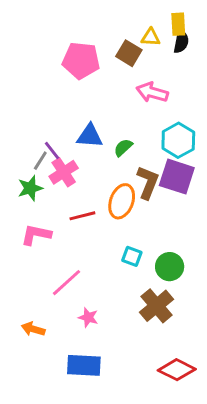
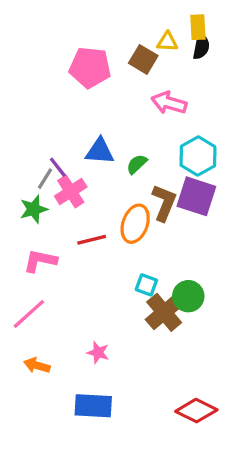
pink line: (66, 283) -> (29, 314), moved
brown cross: (156, 306) -> (164, 312), moved

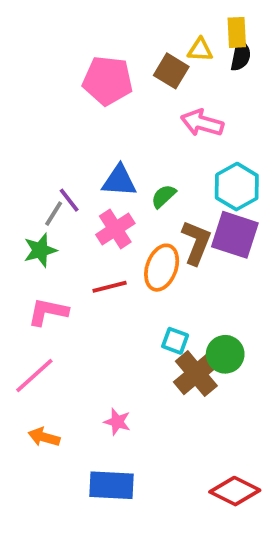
pink cross: (71, 191) -> (115, 229), moved

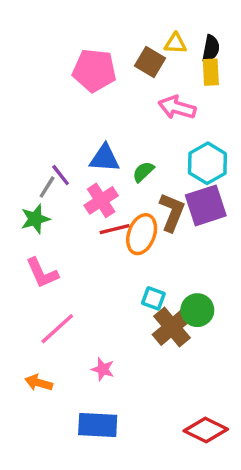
yellow rectangle: (237, 32) -> (211, 72), moved
purple square: (235, 235) -> (206, 205), turned -36
red line: (110, 287) -> (115, 229), moved
pink L-shape: (48, 312) -> (42, 273), turned -126
pink line: (34, 375) -> (57, 329), moved

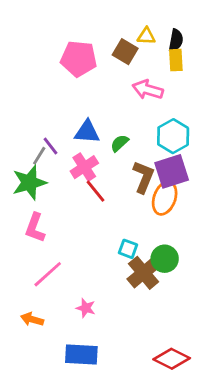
green star: (35, 219) -> (29, 183), size x1.4
red line: (115, 229) -> (96, 191), turned 65
orange ellipse: (142, 234) -> (165, 198), moved
pink L-shape: (42, 273) -> (35, 228), turned 44

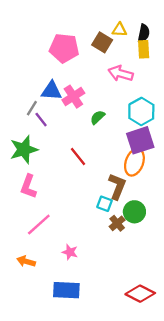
blue triangle: (87, 132) -> (51, 91), moved
gray line: (39, 156) -> (32, 108), moved
pink cross: (84, 167) -> (73, 97), moved
brown L-shape: (143, 177) -> (117, 186), moved
brown cross: (143, 273) -> (117, 223), size x0.6

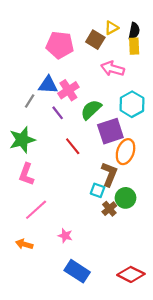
yellow triangle: (119, 30) -> (112, 28), turned -32
green semicircle: (98, 117) -> (91, 110), size x1.5
purple line: (41, 120) -> (58, 113), moved
purple square: (140, 140) -> (110, 131), moved
blue rectangle: (66, 290) -> (77, 271), moved, turned 30

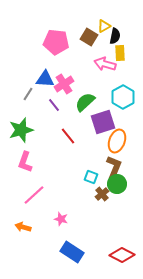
black semicircle: (134, 31) -> (115, 36), moved
yellow rectangle: (134, 46) -> (120, 53), moved
brown L-shape: (109, 174) -> (114, 167), moved

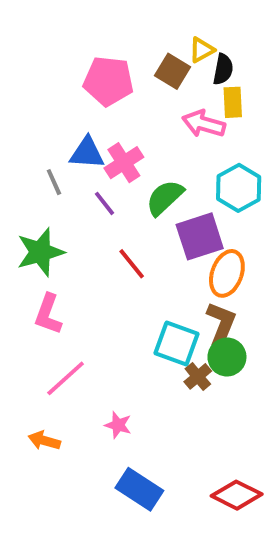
gray line: (28, 94) -> (54, 182), turned -56
cyan square: (91, 177) -> (176, 343), size x1.6

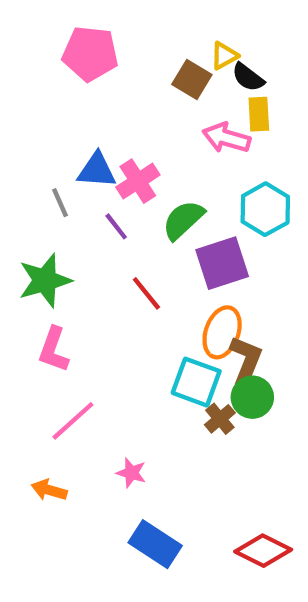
black semicircle: (223, 69) -> (248, 77), turned 116
pink pentagon: (108, 81) -> (90, 54), moved
orange ellipse: (227, 273) -> (222, 332), moved

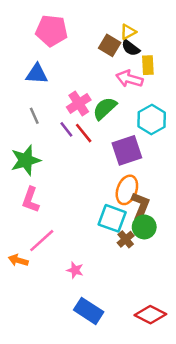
black semicircle: (248, 77) -> (131, 48), moved
blue triangle: (97, 170) -> (37, 74), moved
green semicircle: (183, 220) -> (105, 108), moved
red line: (146, 293) -> (84, 133), moved
orange arrow: (49, 490) -> (18, 260), moved

